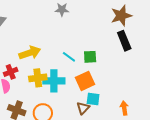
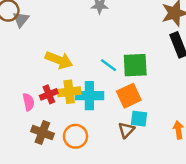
yellow arrow: (30, 53) -> (59, 60), turned 40
green square: (90, 57) -> (135, 65), size x1.5
red cross: (11, 72) -> (49, 94), moved

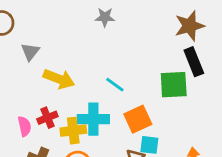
gray triangle: (21, 19) -> (30, 52), moved
green square: (135, 65) -> (174, 85), moved
yellow cross: (69, 92) -> (73, 131), moved

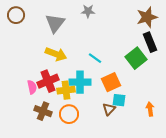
gray triangle: (30, 52) -> (55, 23), moved, size x1.5
green square: (174, 85) -> (136, 58), turned -35
red cross: (47, 118) -> (48, 81), size x1.5

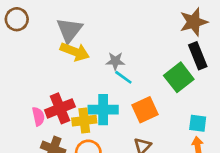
gray star: (88, 11) -> (115, 61), moved
yellow arrow: (56, 54) -> (75, 52), moved
cyan square: (119, 100) -> (198, 123), moved

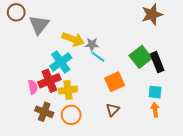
gray triangle: (69, 30) -> (39, 25), moved
yellow arrow: (75, 52) -> (73, 39), moved
black rectangle: (198, 56) -> (157, 62), moved
cyan cross: (103, 110) -> (61, 62), moved, turned -35

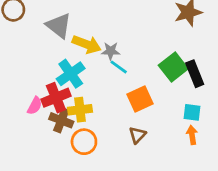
gray triangle: (39, 25) -> (59, 26), moved, turned -30
pink semicircle: (33, 87) -> (35, 106), turned 40
brown cross: (44, 112) -> (61, 120), moved

